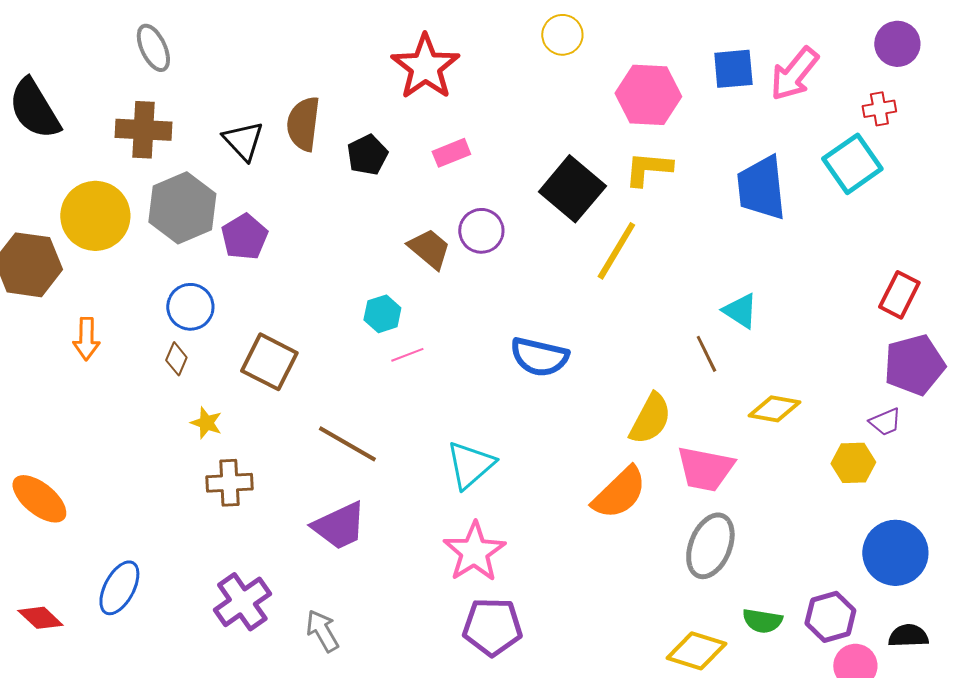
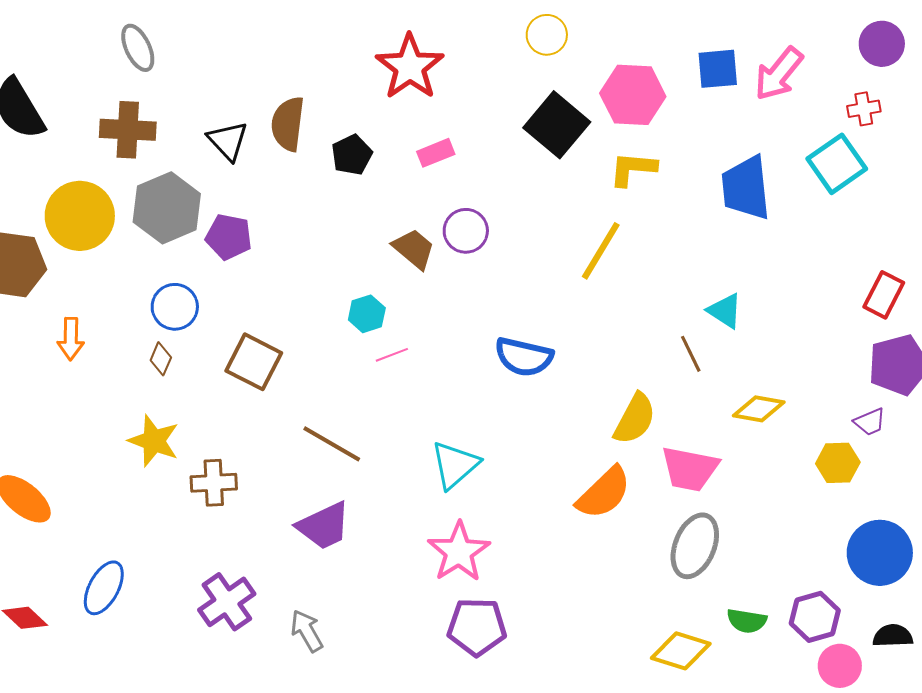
black square: (572, 189) -> (557, 125), moved
purple pentagon: (244, 237) -> (229, 237), turned -30
yellow star: (206, 423) -> (154, 441), moved, size x1.6

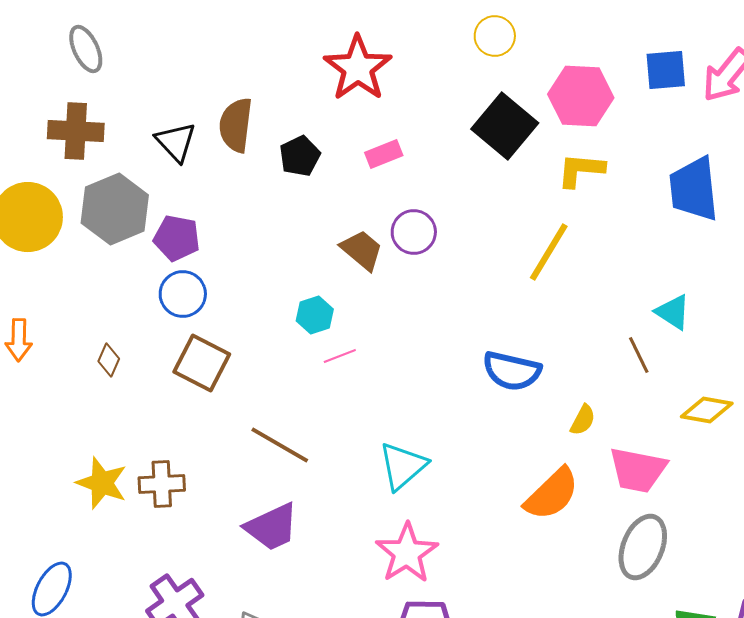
blue circle: (175, 307) -> (183, 294), moved
blue semicircle: (524, 357) -> (512, 371), moved
yellow semicircle: (635, 419) -> (583, 420), size x0.6
yellow star: (154, 441) -> (102, 483), moved

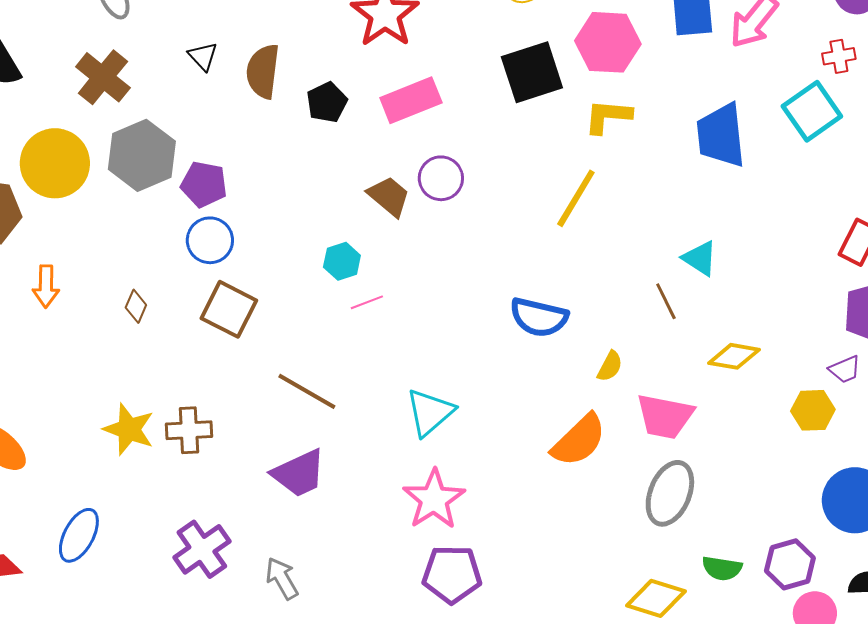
black square: (505, 126) -> (532, 72), turned 32
brown cross: (76, 131) -> (103, 77), turned 36
black triangle: (176, 142) -> (203, 56), moved, size x0.7
pink rectangle: (384, 154) -> (411, 100), size x1.6

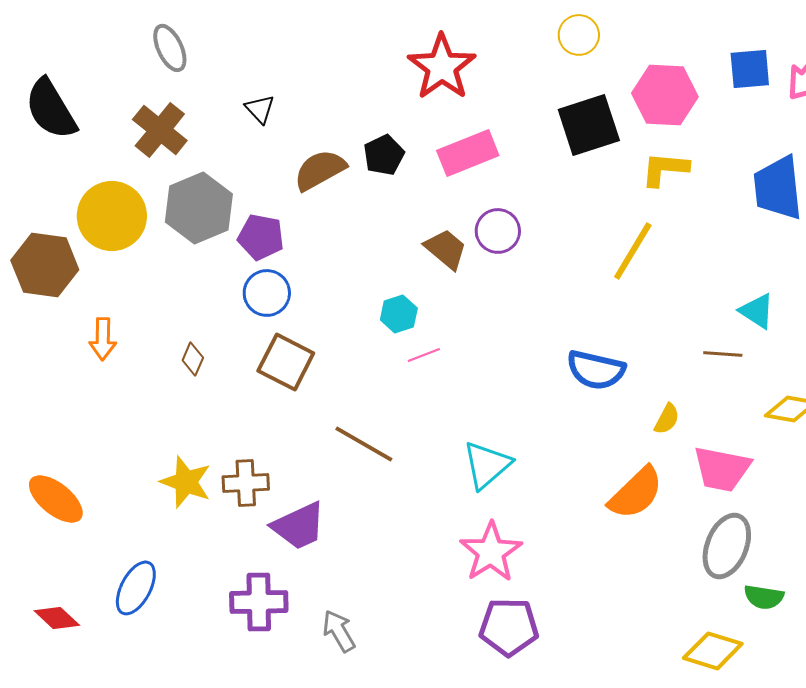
brown semicircle: (263, 71) -> (320, 170), moved, turned 54
brown line: (666, 301) -> (723, 354), turned -60
purple trapezoid: (299, 473) -> (299, 526), moved
purple cross: (202, 549) -> (259, 602), turned 34
green semicircle: (722, 568) -> (764, 597), moved

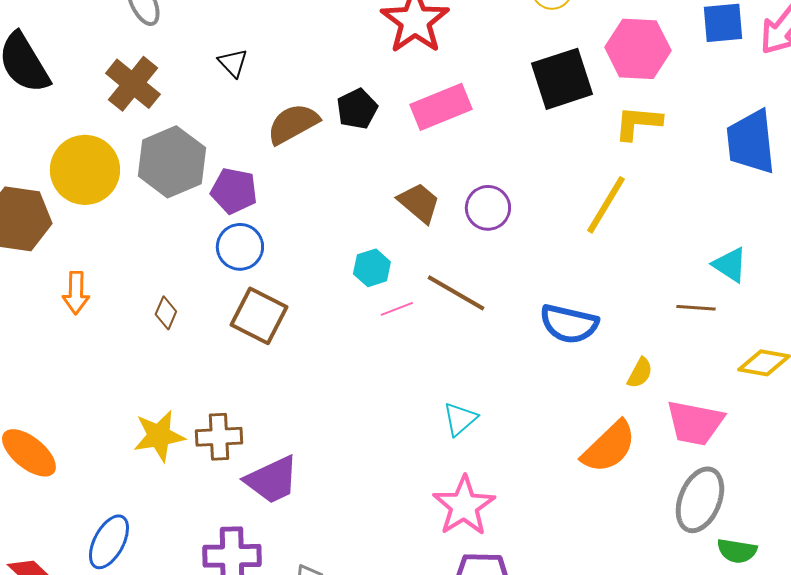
purple circle: (498, 231) -> (488, 208), moved
brown line: (364, 444) -> (456, 293), moved
cyan triangle: (487, 465) -> (460, 419), size x0.7
yellow star: (186, 482) -> (159, 436), turned -30

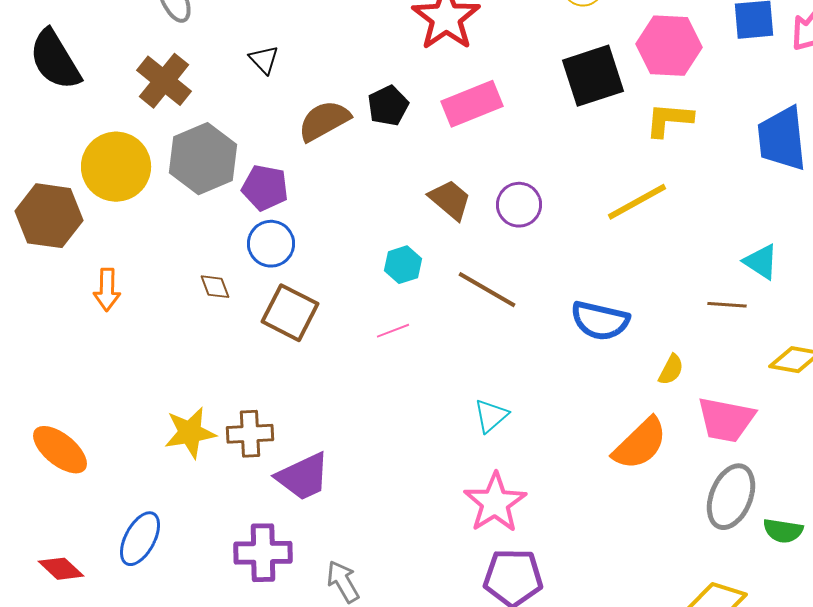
yellow line: (606, 205) -> (637, 202), turned 30
pink line: (397, 309) -> (393, 331), moved
brown diamond: (166, 313) -> (215, 287), moved, turned -44
green semicircle: (737, 551) -> (783, 531), moved

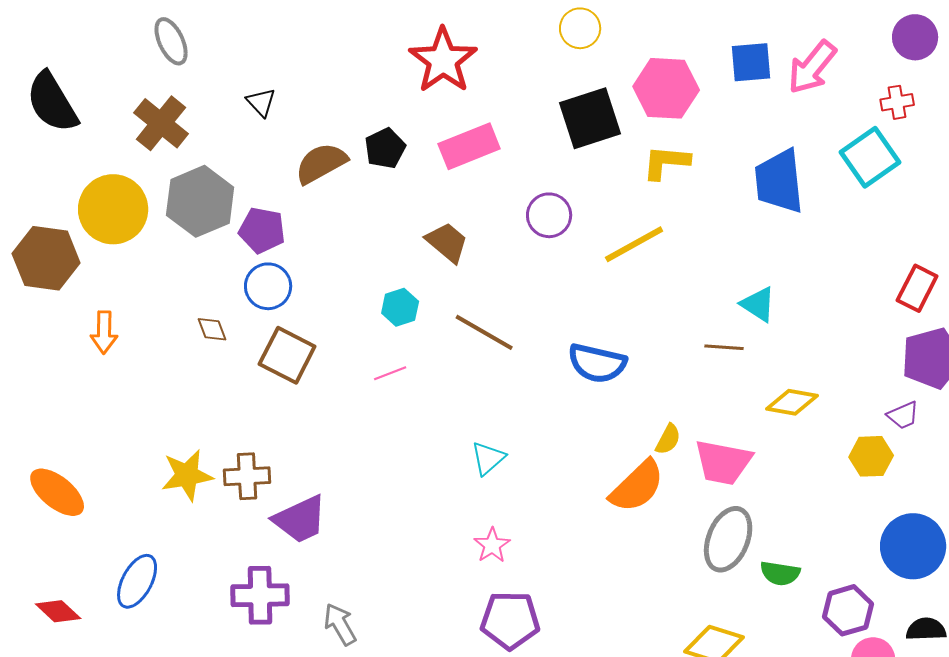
purple circle: (519, 205) -> (549, 215), moved
yellow semicircle: (671, 370) -> (668, 439), moved
pink star: (495, 503) -> (492, 545), size x0.6

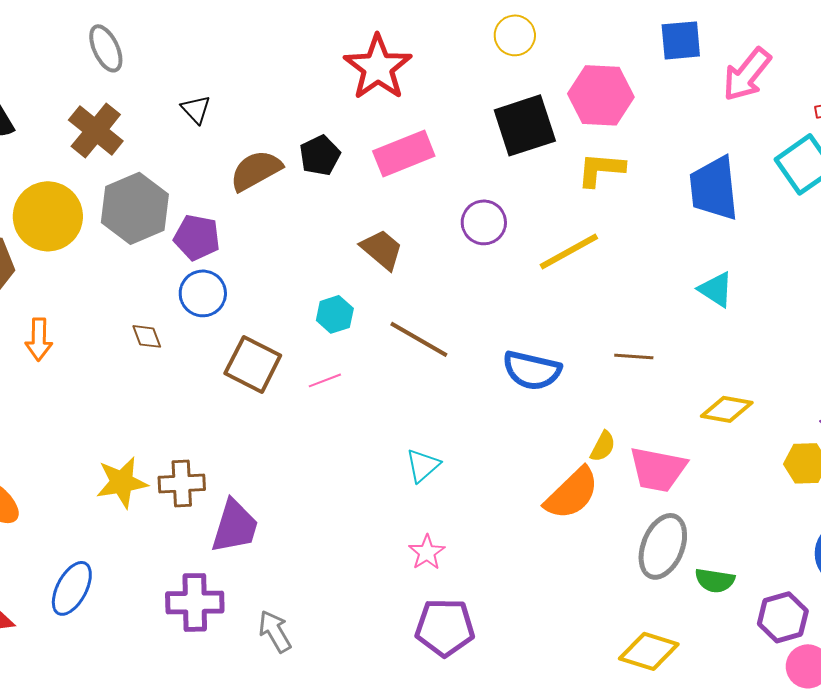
blue square: (751, 62) -> (681, 40), moved
cyan triangle: (758, 304) -> (716, 289), moved
brown line: (724, 347) -> (634, 356), moved
brown square: (287, 355) -> (253, 364), moved
purple trapezoid: (300, 519) -> (235, 526), turned -48

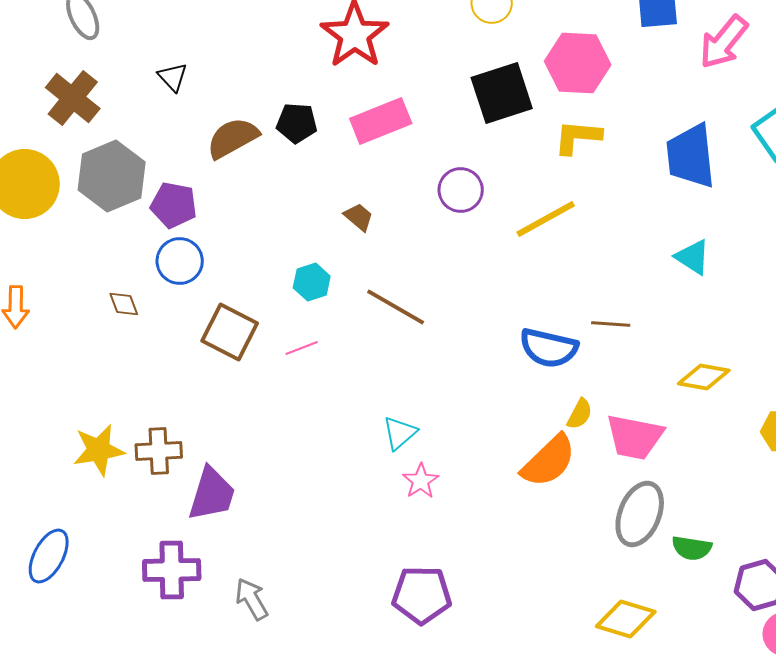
black pentagon: (320, 155) -> (297, 123), turned 30
brown trapezoid: (382, 249) -> (359, 217), size x0.7
blue semicircle: (532, 370) -> (549, 348), moved
pink star: (427, 552) -> (421, 481), moved

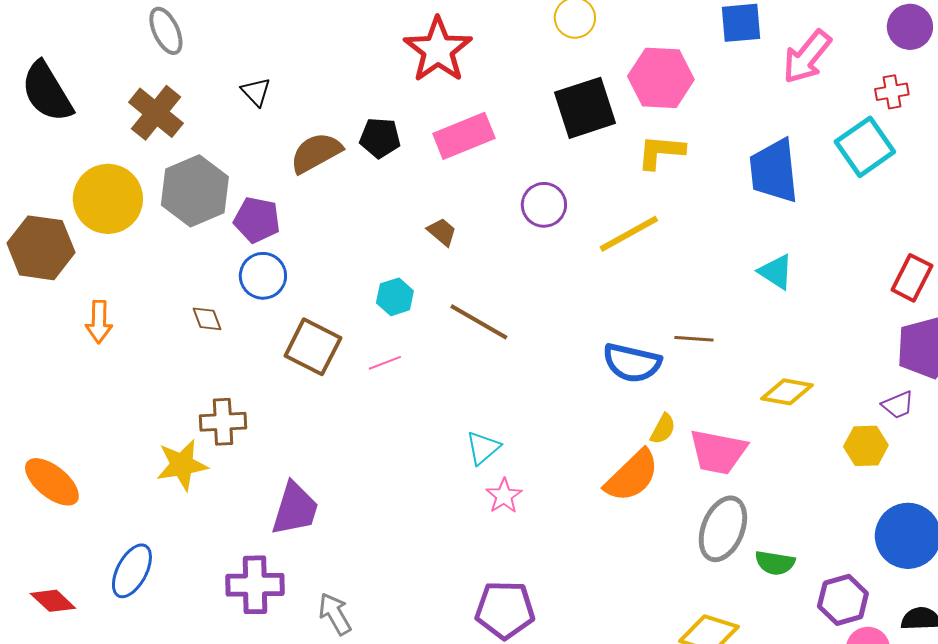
brown cross: (159, 451) -> (223, 422), moved

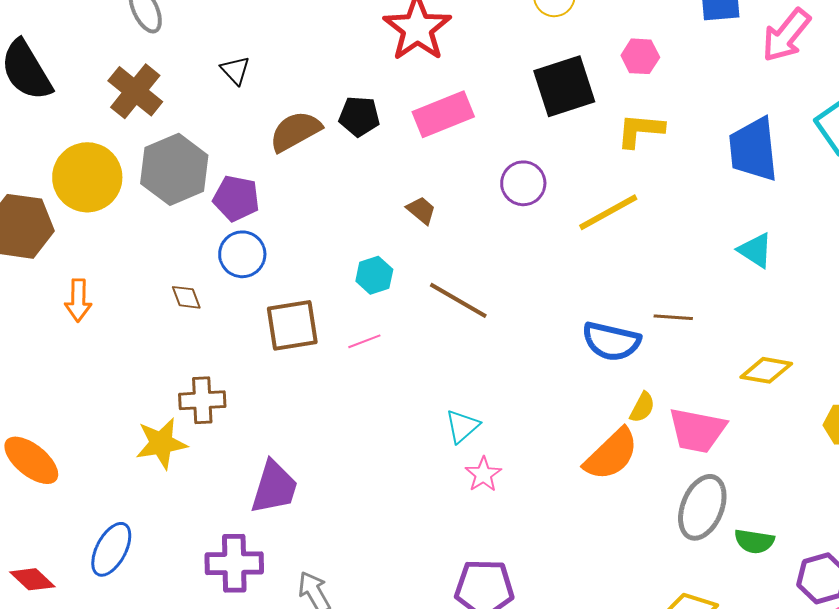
pink hexagon: (661, 78) -> (640, 56), size x0.6
brown square: (313, 347) -> (292, 325), turned -36

